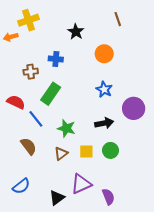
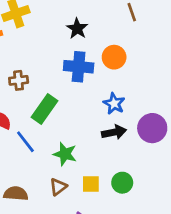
blue cross: (56, 59) -> (79, 67), moved, size x1.5
black arrow: (104, 123) -> (114, 132), moved
brown semicircle: (29, 146) -> (16, 194), moved, turned -48

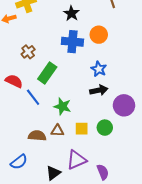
brown cross: (19, 80) -> (28, 52), turned -32
purple circle: (152, 128) -> (124, 105), moved
brown triangle: (58, 187) -> (57, 131), turned 40
brown semicircle: (16, 194) -> (37, 136), moved

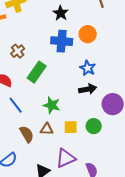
blue line: (33, 97) -> (16, 105), moved
brown semicircle: (37, 136) -> (27, 134), turned 54

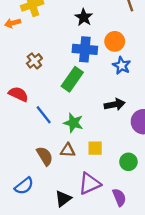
blue star: (88, 68) -> (122, 65), moved
green rectangle: (37, 72) -> (72, 79), moved
blue line: (16, 105) -> (44, 115), moved
green circle: (94, 126) -> (128, 162), moved

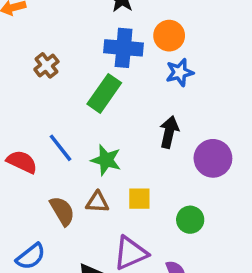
blue star: (122, 65) -> (180, 72), turned 30
red semicircle: (18, 94) -> (22, 162), moved
black arrow: (115, 104) -> (169, 132), turned -66

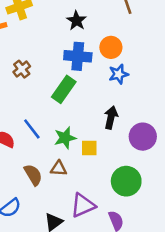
green star: (106, 160) -> (65, 138), turned -30
yellow square: (139, 199) -> (89, 148), moved
green circle: (190, 220) -> (126, 181), size x1.5

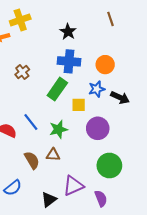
orange circle: (111, 47) -> (105, 65), moved
blue star: (119, 74) -> (97, 89), moved
black arrow: (111, 117) -> (120, 98), moved, turned 102
purple circle: (143, 137) -> (98, 128), moved
yellow square: (89, 148) -> (79, 105), moved

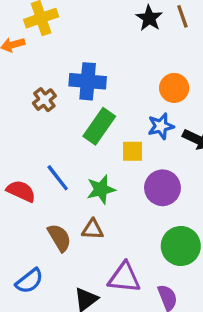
black star: (68, 32) -> (149, 18), moved
blue cross: (69, 61) -> (88, 81), moved
purple triangle: (73, 186) -> (124, 278), turned 30

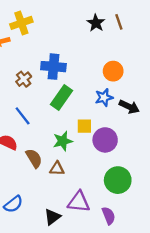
yellow square: (133, 151) -> (84, 126), moved
blue line: (58, 178) -> (23, 116), moved
brown semicircle: (59, 238) -> (34, 158), moved

